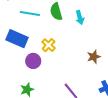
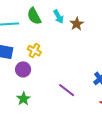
brown star: (94, 57) -> (77, 24), moved

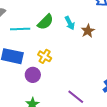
green semicircle: (34, 16) -> (45, 22), turned -108

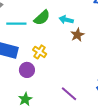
cyan arrow: (70, 23) -> (66, 20), turned 128
brown star: (88, 31) -> (77, 35), moved

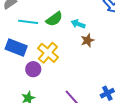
yellow cross: (40, 52) -> (48, 53), size x1.5

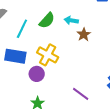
cyan line: (28, 22) -> (22, 29), turned -60

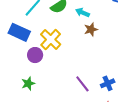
purple line: (81, 94) -> (82, 84), moved

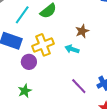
cyan arrow: (83, 13) -> (72, 49), moved
yellow cross: (51, 39) -> (43, 45), turned 30

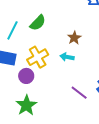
green star: (25, 91) -> (26, 105), size x1.5

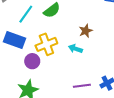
purple line: (79, 93) -> (82, 86), turned -54

